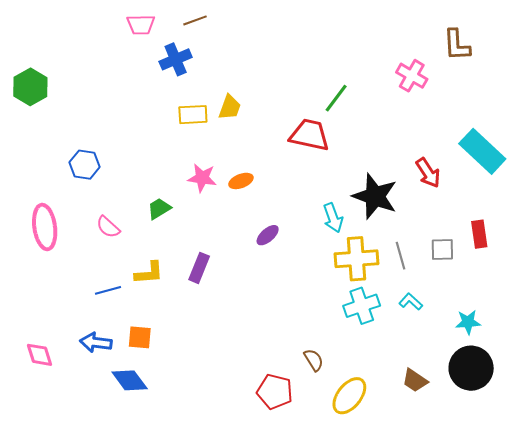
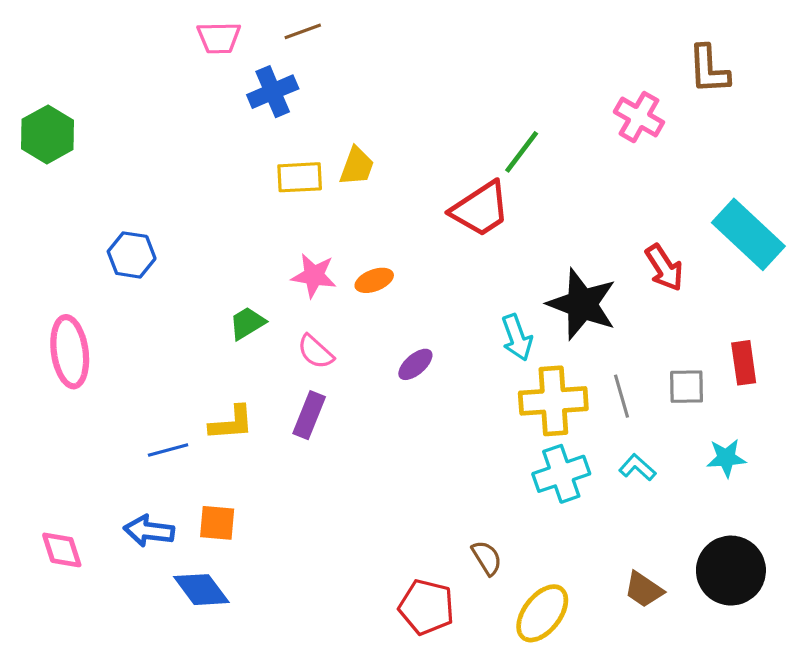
red trapezoid: (309, 135) -> (480, 209), turned 135
pink semicircle: (108, 227) -> (315, 352), moved
cyan star: (468, 322) -> (726, 458), moved

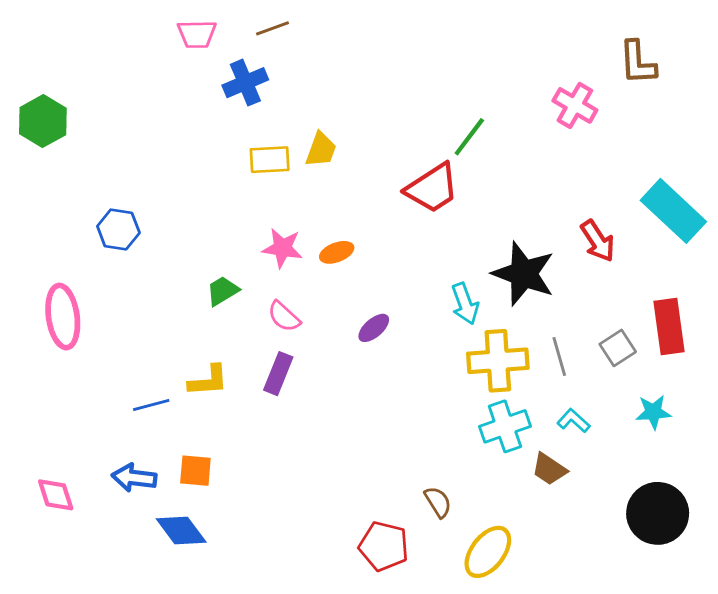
red rectangle: (744, 363) -> (669, 327), size x1.4
gray square: (687, 387) -> (618, 348), turned -32
brown trapezoid: (644, 590) -> (549, 469), moved

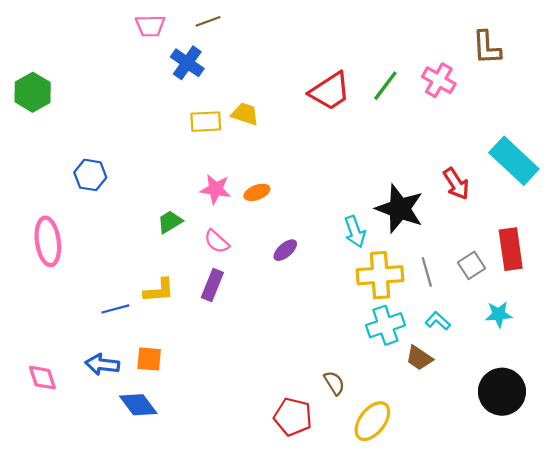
blue cross: (245, 83) -> (187, 63), turned -32
green line: (469, 137) -> (385, 86), moved
yellow trapezoid: (321, 150) -> (245, 114), turned -92
red trapezoid: (432, 188) -> (330, 91), moved

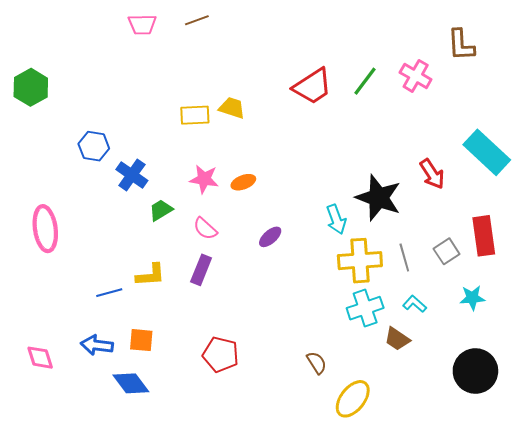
blue cross: (187, 63) -> (132, 175), moved
blue hexagon: (90, 175) -> (94, 146), moved
red pentagon: (293, 417) -> (221, 354), moved

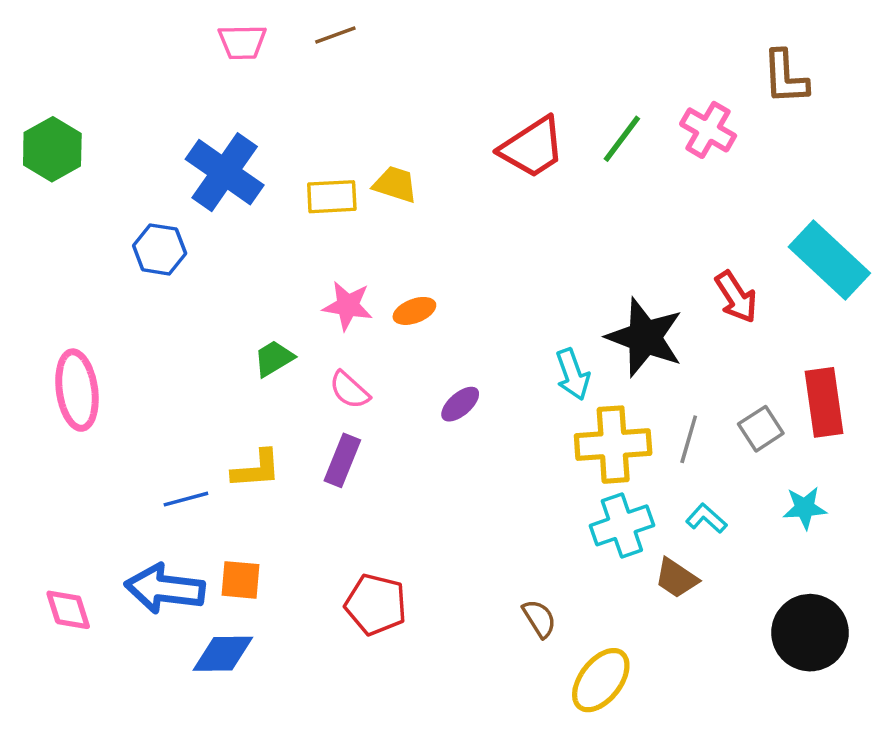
blue cross: (132, 175) -> (225, 172), moved, size x1.4
gray line: (404, 258) -> (689, 439), turned 32
blue arrow: (97, 345) -> (165, 589), size x1.4
blue diamond: (131, 383) -> (223, 654), turned -54

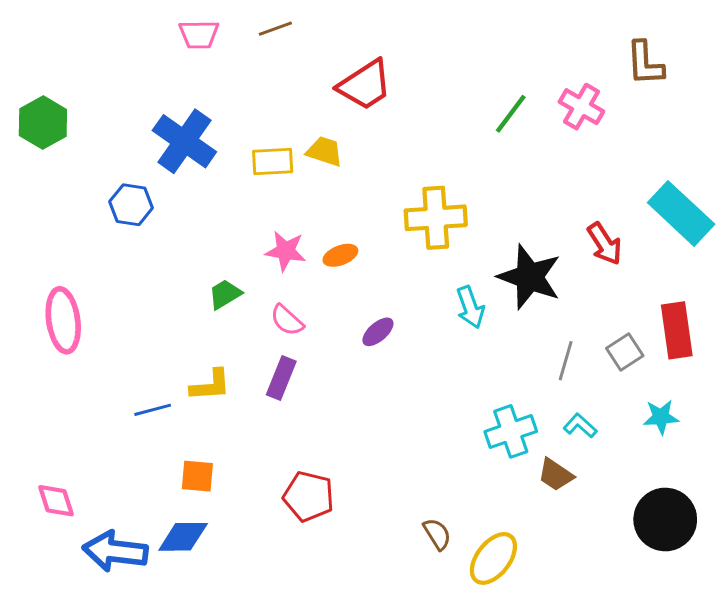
red trapezoid: (532, 147) -> (365, 85), moved
yellow cross: (613, 445) -> (436, 218), moved
blue arrow: (165, 589) -> (115, 551), moved
brown semicircle: (539, 619) -> (437, 534), moved

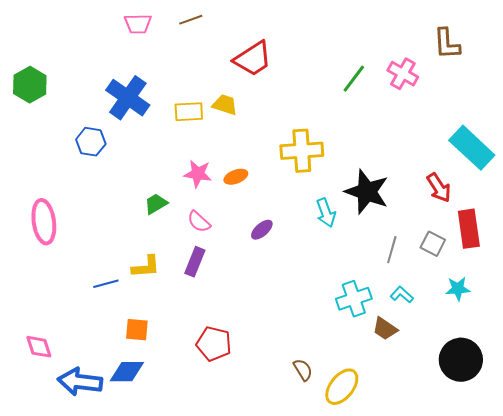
red arrow: (605, 244) -> (439, 188), moved
gray square: (625, 352) -> (433, 244), turned -30

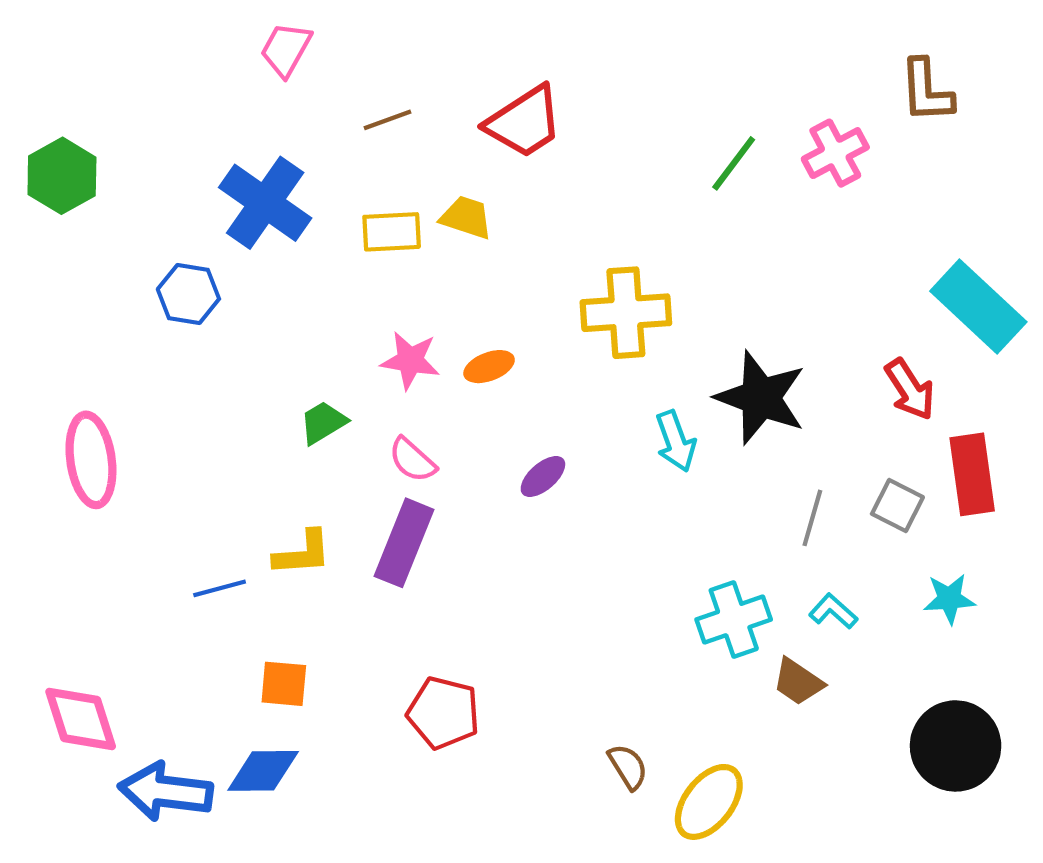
brown line: (191, 20) -> (387, 120), moved
pink trapezoid: (138, 24) -> (286, 49), turned 120
pink cross: (403, 74) -> (835, 153), turned 32
purple rectangle: (195, 262) -> (404, 543), size x1.4
pink diamond: (39, 347) -> (81, 719), size x1.4

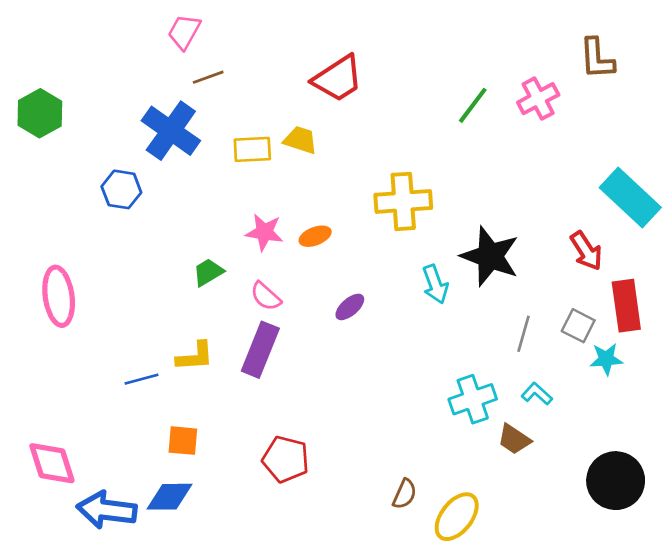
brown line: (387, 120) -> (208, 77), moved
cyan star: (949, 599) -> (606, 359), moved
brown semicircle: (628, 767) -> (405, 494), turned 56

